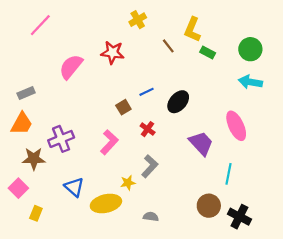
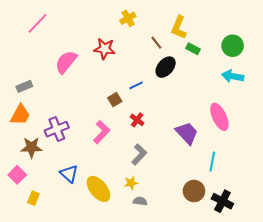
black ellipse: (178, 102) -> (166, 67), moved
yellow star: (128, 183) -> (131, 183), moved
yellow ellipse: (106, 203) -> (98, 189), turned 64

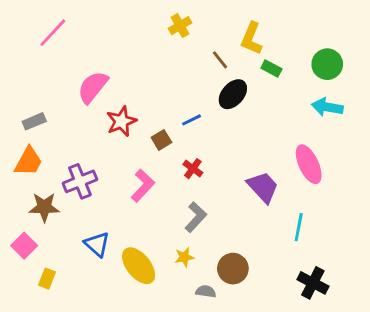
red star: (105, 49) -> (121, 121), moved, turned -30
brown circle: (194, 191) -> (233, 269), moved
gray semicircle: (140, 201) -> (206, 291), moved

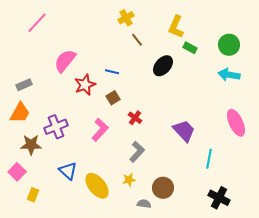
brown line: (220, 60) -> (137, 40), moved
blue line: (191, 120) -> (112, 72), moved, turned 40
pink ellipse: (309, 164) -> (236, 123), moved

